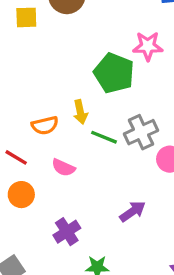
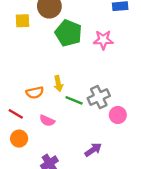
green pentagon: (114, 73) -> (68, 33), moved

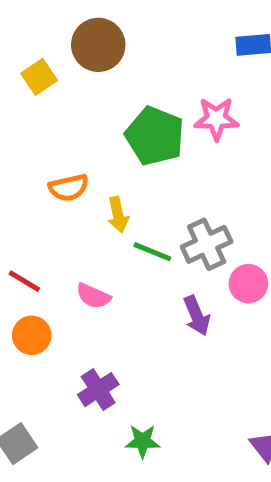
yellow square: (22, 21) -> (39, 77), turned -32
green pentagon: (68, 33) -> (155, 136), moved
orange semicircle: (35, 93) -> (69, 188), moved
purple arrow: (93, 150) -> (197, 316), moved, turned 102

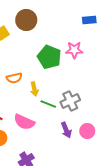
pink circle: (248, 284) -> (87, 131), moved
pink semicircle: (93, 296) -> (24, 122), size x1.5

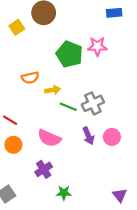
yellow arrow: (34, 89) -> (53, 90), turned -88
pink semicircle: (24, 122) -> (49, 138), moved

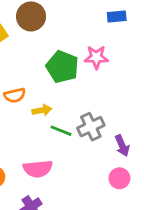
purple arrow: (88, 136) -> (122, 146), moved
pink circle: (112, 137) -> (119, 178), moved
pink semicircle: (49, 138) -> (38, 169), turned -30

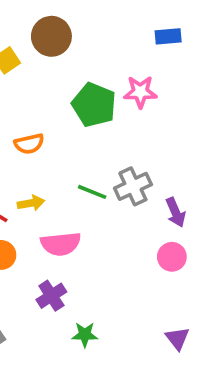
yellow arrow: (42, 110) -> (31, 203), moved

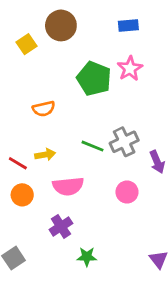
blue rectangle: (168, 36) -> (128, 25), moved
pink star: (140, 92) -> (130, 69), turned -30
pink circle: (172, 257) -> (127, 192), moved

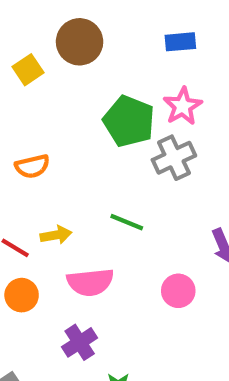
orange semicircle: (44, 109) -> (32, 166), moved
gray cross: (124, 142) -> (174, 158), moved

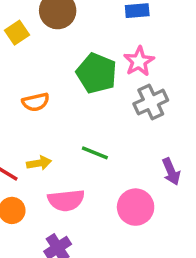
gray cross: (174, 158) -> (151, 102), moved
orange semicircle: (32, 166) -> (36, 102), moved
pink circle: (178, 291) -> (136, 207), size x1.4

